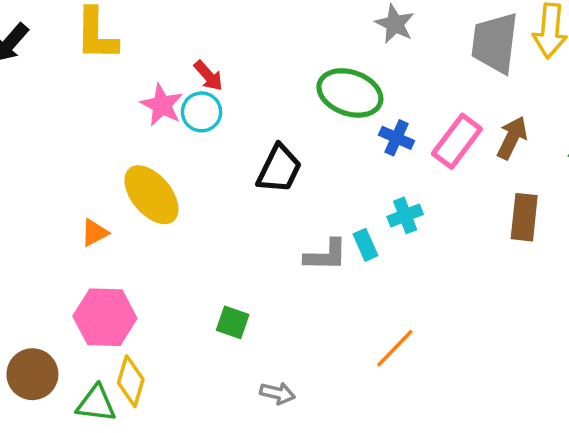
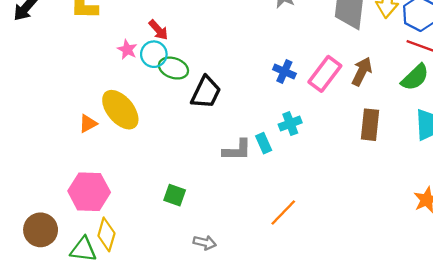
green ellipse: (350, 93) -> (173, 68), moved, size x0.7
pink star: (162, 105) -> (127, 50), size x0.7
orange triangle: (95, 233) -> (88, 124), moved

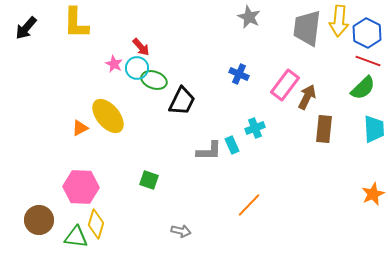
blue cross: (284, 72) -> (239, 74), moved
brown arrow: (362, 72) -> (307, 97), moved
green square: (175, 195) -> (149, 180), moved

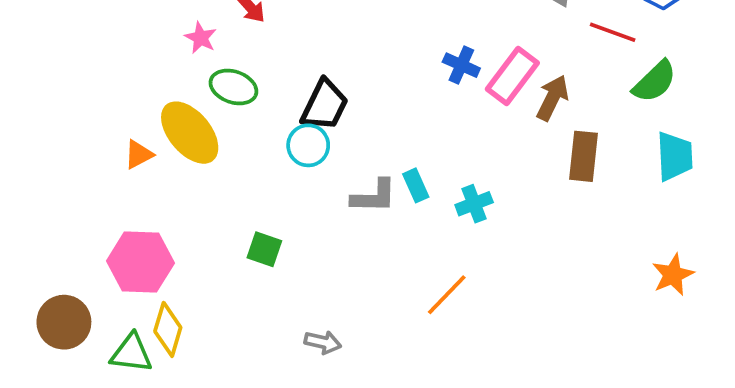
red line: (368, 61) -> (613, 32), moved
cyan circle: (137, 68) -> (308, 145), moved
blue cross: (239, 74) -> (461, 65), moved
green ellipse: (154, 80) -> (233, 87), moved
cyan cross: (255, 128) -> (474, 204), moved

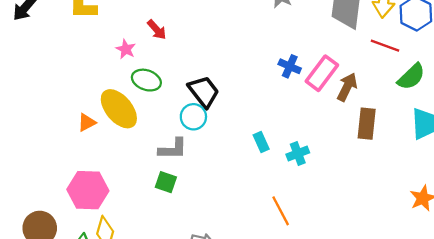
black trapezoid: (325, 105) -> (204, 92), turned -64
gray L-shape: (374, 196) -> (173, 149), moved
orange line: (447, 295) -> (281, 211), turned -72

